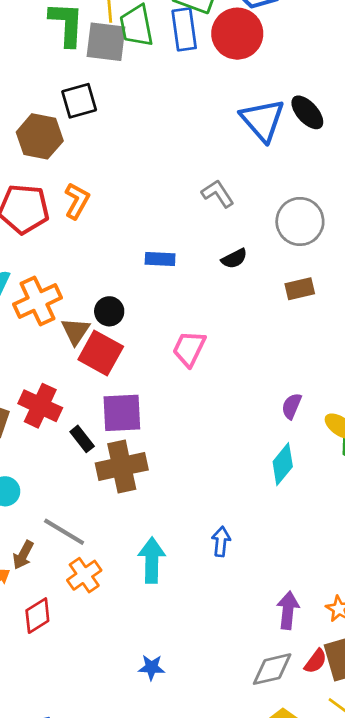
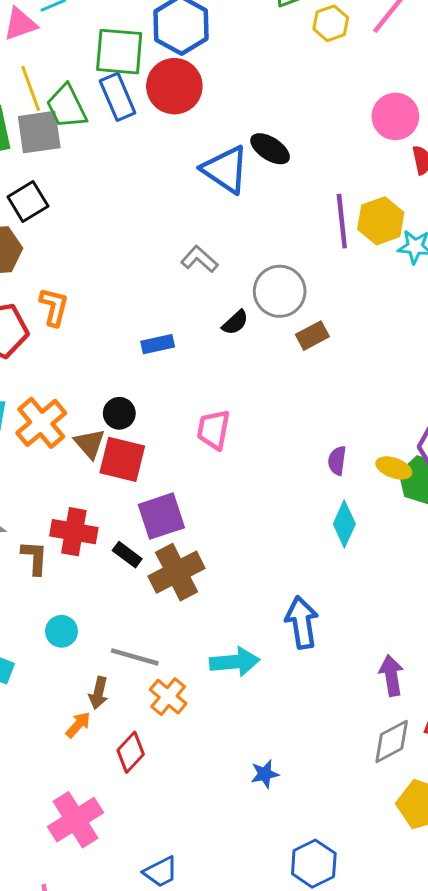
gray circle: (300, 221) -> (280, 291), moved
blue arrow: (221, 541) -> (302, 622), size x1.6
cyan arrow: (152, 560) -> (235, 662), turned 99

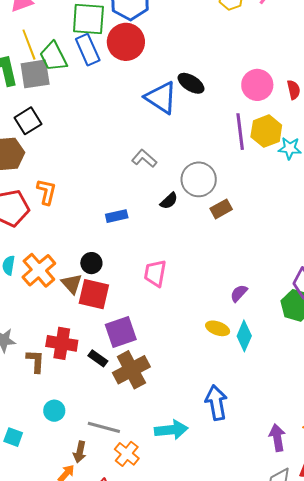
pink circle: (395, 116) -> (257, 85), moved
purple semicircle: (337, 461) -> (239, 293), turned 36
yellow ellipse: (394, 468) -> (218, 328), moved

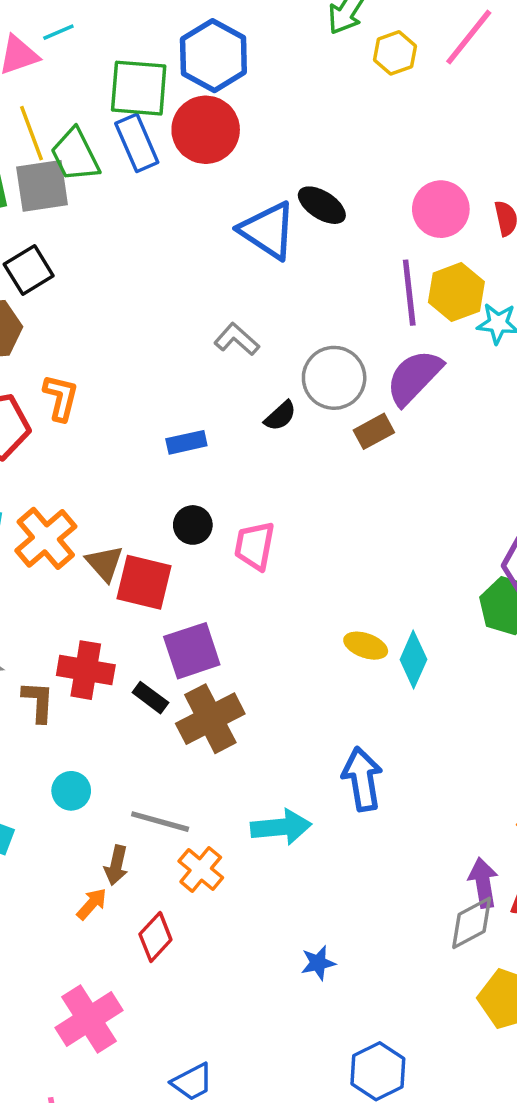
black circle: (91, 263) -> (193, 525), moved
purple semicircle: (239, 293) -> (414, 377), moved, size x1.8
purple arrow: (277, 438) -> (483, 883), moved

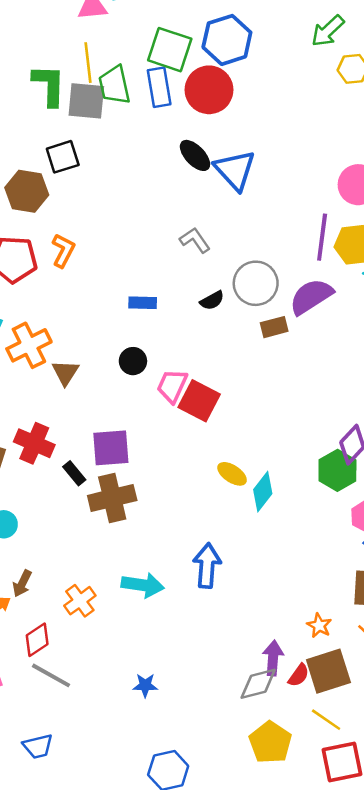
black ellipse: (322, 205) -> (195, 155), moved
red square: (144, 582) -> (199, 401), moved
gray line: (160, 822) -> (51, 675), moved

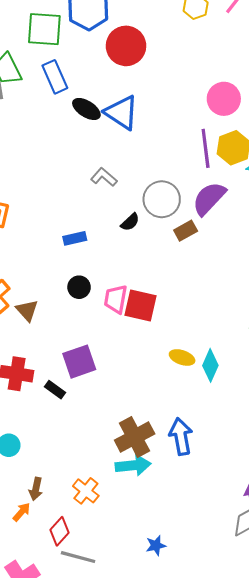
blue rectangle: (159, 87) -> (55, 77), moved
red circle: (209, 90) -> (126, 46), moved
brown cross: (112, 498) -> (135, 437), moved

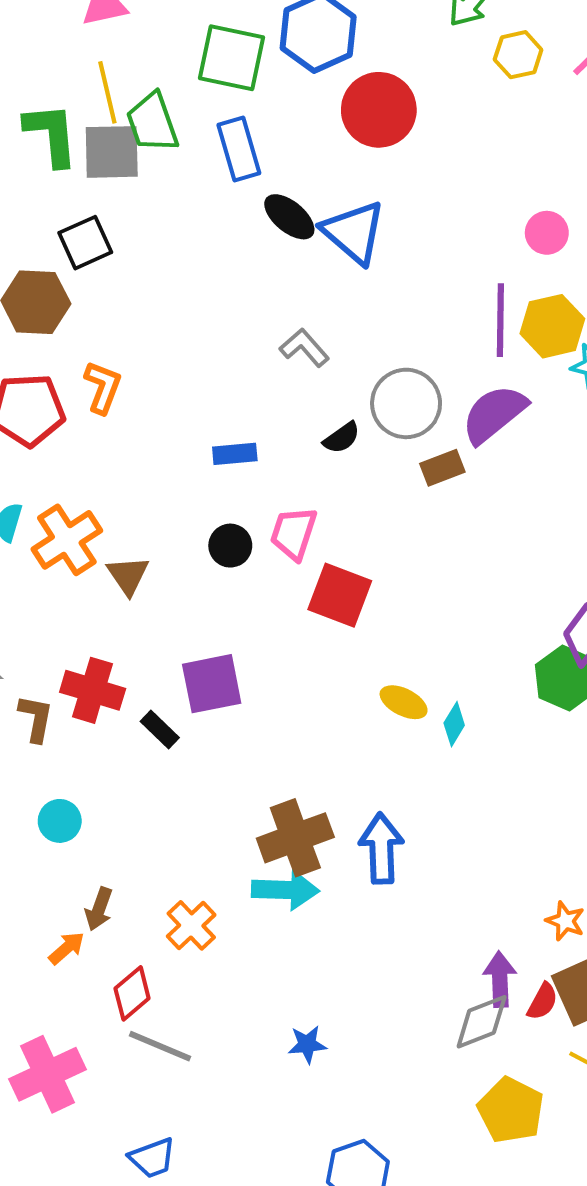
pink circle: (224, 99) -> (547, 233), size x0.7
pink trapezoid: (116, 299) -> (294, 533), moved
cyan diamond: (210, 365) -> (454, 724), size x0.7

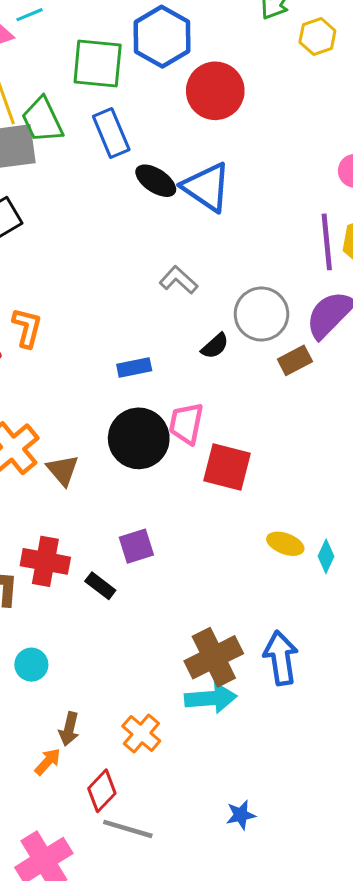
black circle: (230, 546) -> (139, 438), size x1.8
purple square: (212, 684) -> (136, 546), size x0.7

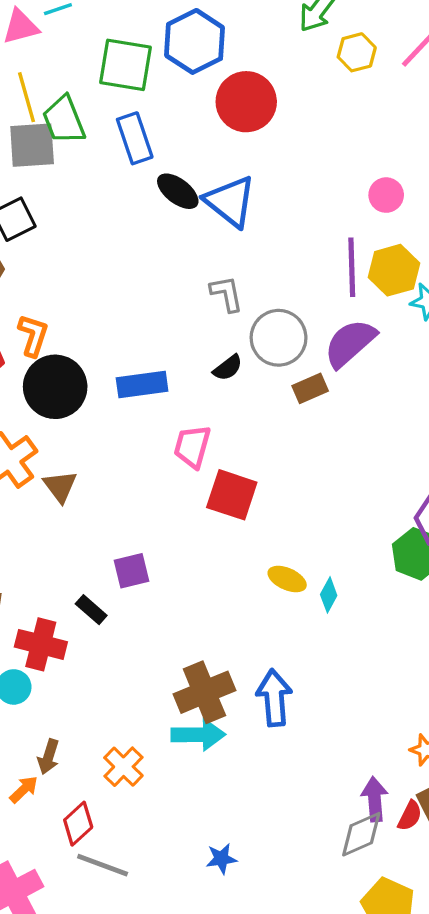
gray L-shape: (179, 280) -> (227, 294), moved, turned 33
blue rectangle: (134, 368) -> (142, 384), size x1.4
black circle: (139, 438) -> (55, 387), moved
red cross: (45, 561) -> (41, 644), moved

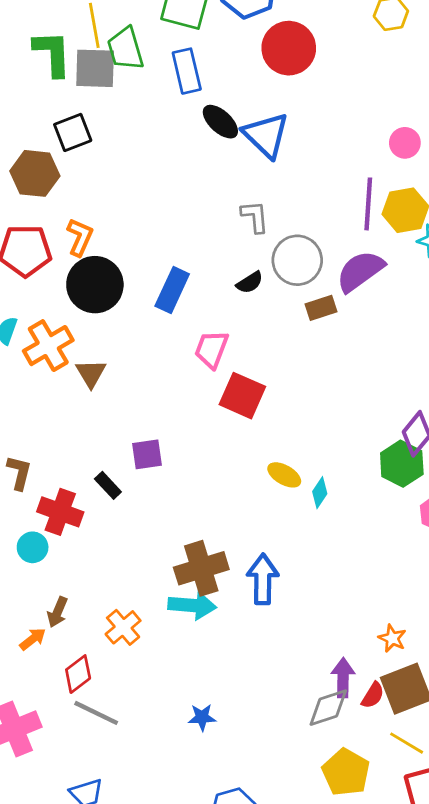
blue rectangle: (142, 384) -> (172, 290), turned -63

